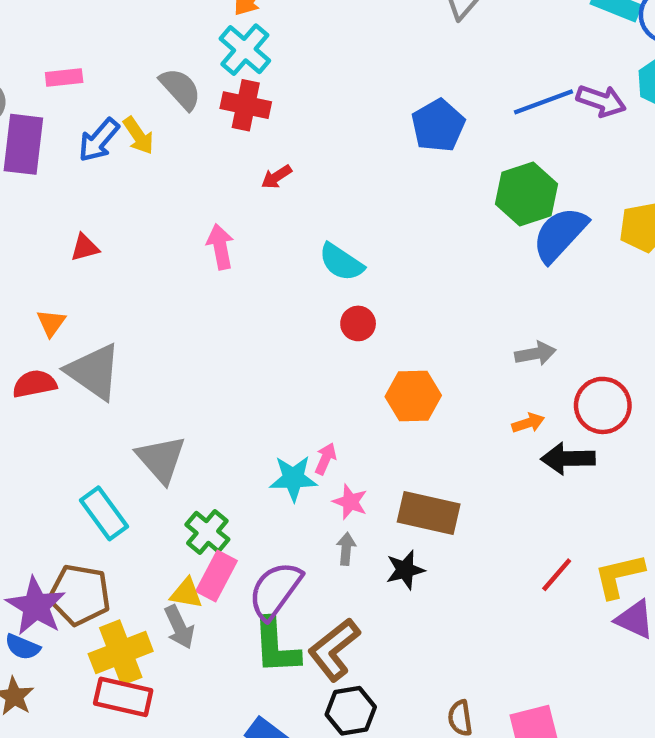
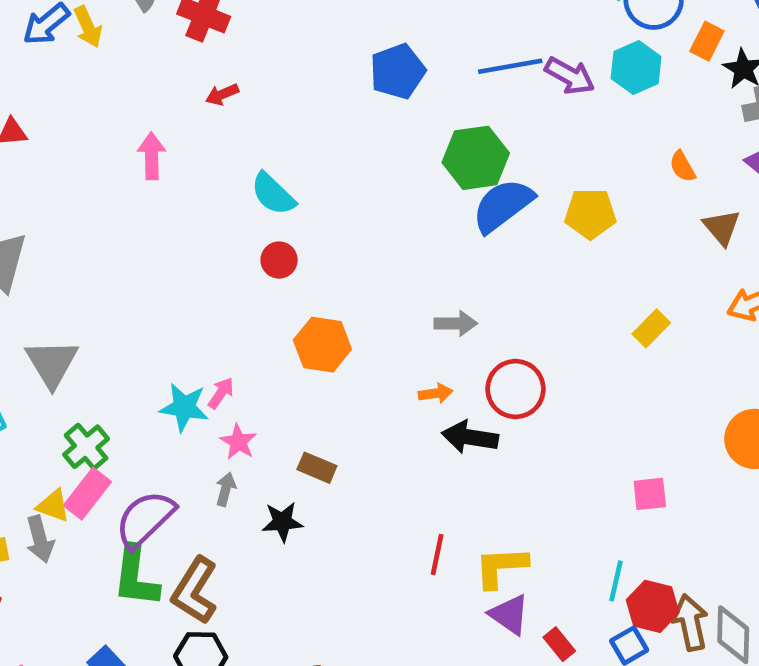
brown rectangle: (429, 513) -> (317, 468), size x0.6
red line: (557, 575) -> (437, 555), turned -39
brown L-shape: (334, 649) -> (195, 591), turned -30

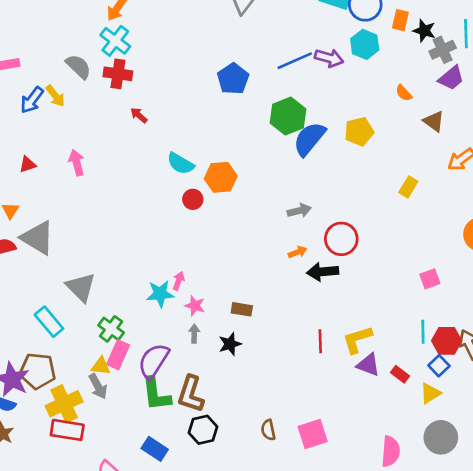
red arrow: (222, 94) -> (139, 115), turned 78
pink arrow: (152, 156) -> (77, 163), moved
orange hexagon: (322, 345) -> (221, 177), moved

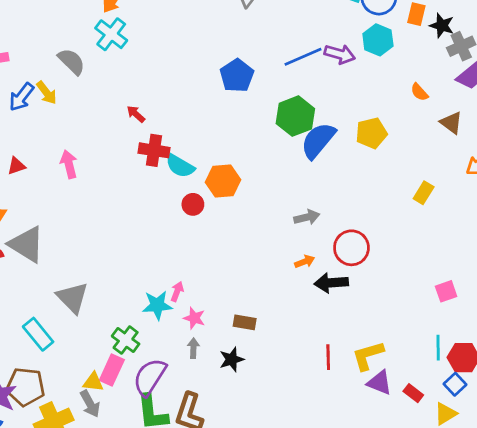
red cross: (118, 74) -> (154, 150), moved
green cross: (111, 329) -> (126, 340), moved

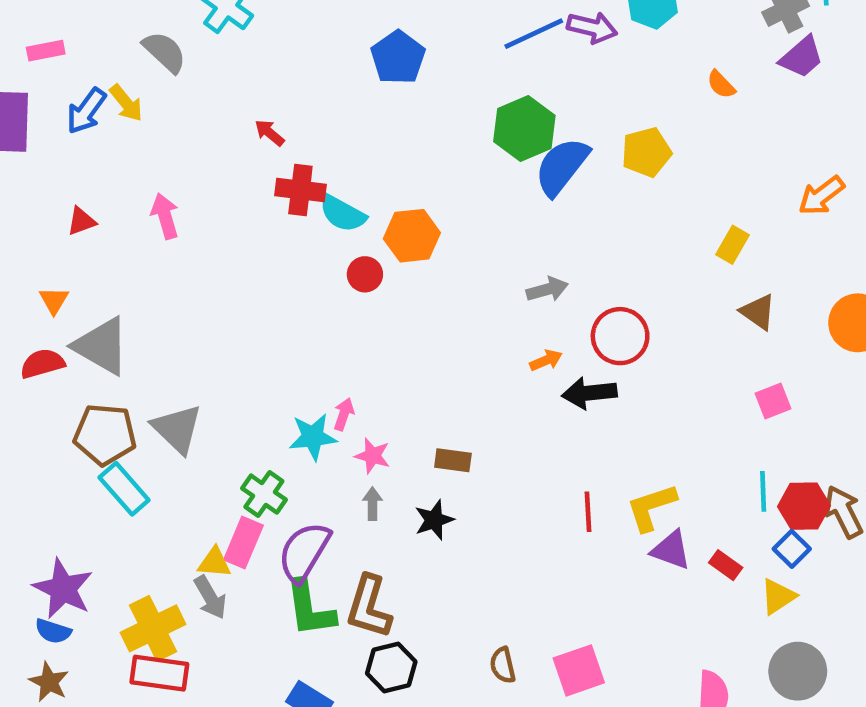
blue pentagon: (237, 76) -> (398, 58), moved
brown triangle: (451, 123) -> (758, 312), moved
brown pentagon: (25, 387) -> (105, 434), moved

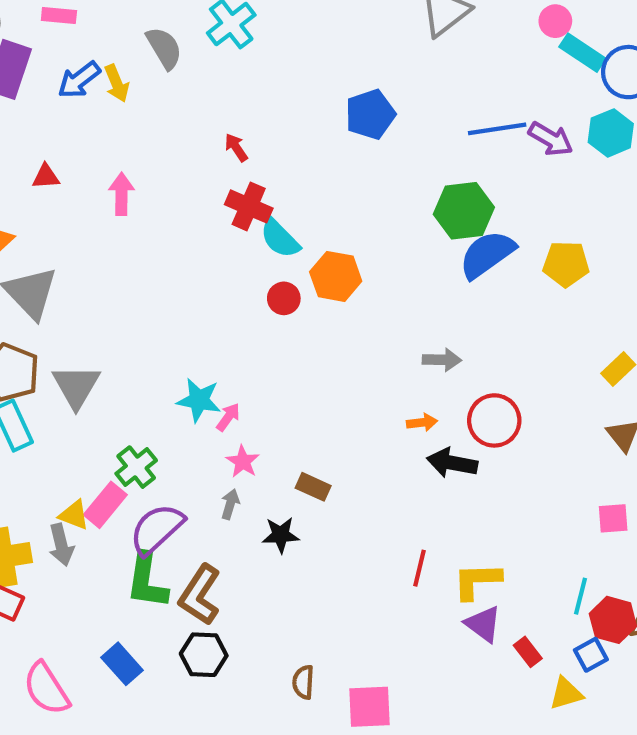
cyan star: (313, 437) -> (199, 400), moved

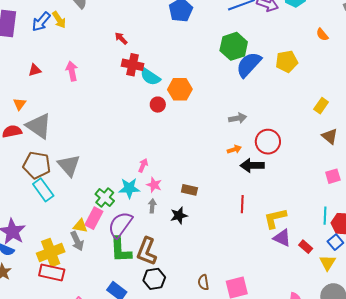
cyan star: (199, 400) -> (129, 188), moved
red line: (420, 568) -> (242, 204), moved
yellow triangle: (566, 693) -> (328, 263), turned -30

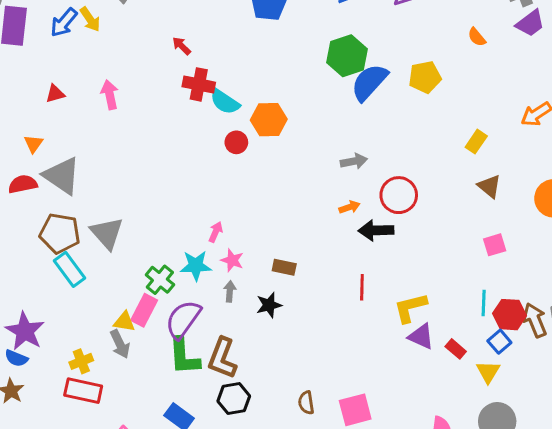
yellow cross: (51, 253) -> (81, 361), size x0.6

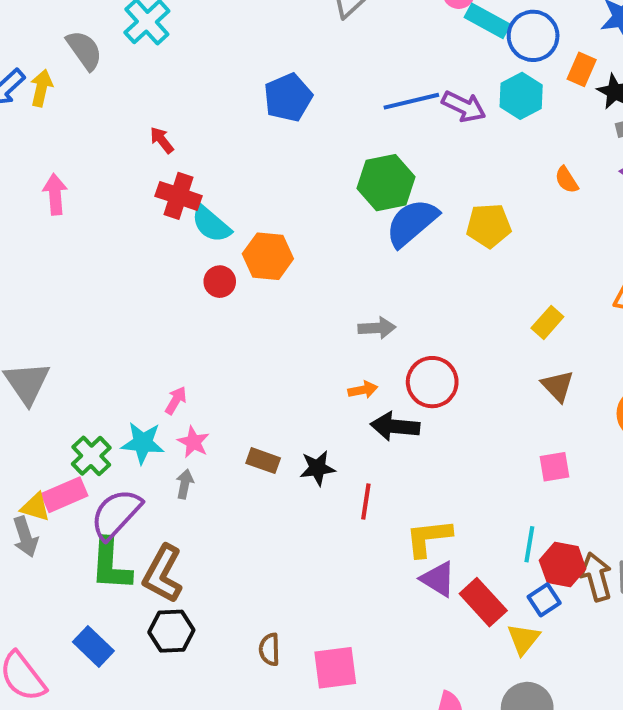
yellow arrow: (90, 19) -> (41, 88), turned -140
black star: (269, 305) -> (317, 468), moved
pink rectangle: (144, 310) -> (64, 495), turned 32
red rectangle: (456, 349) -> (483, 602), size x1.6

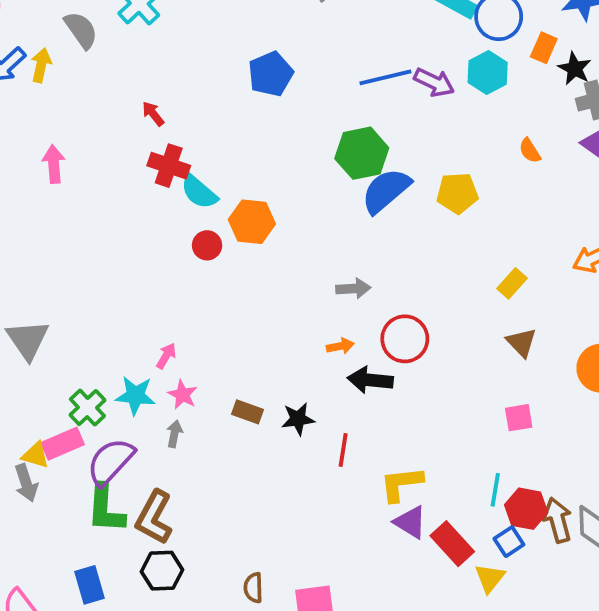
blue rectangle: (93, 646) -> (89, 585), turned 30

